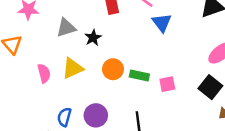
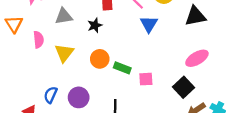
black star: (93, 38) -> (95, 25), moved
yellow triangle: (73, 68) -> (64, 53), turned -36
pink semicircle: (44, 73) -> (38, 40), moved

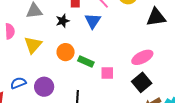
blue triangle: (149, 24) -> (93, 21), moved
pink ellipse: (197, 58) -> (142, 57), moved
blue semicircle: (51, 95) -> (18, 83), turned 42

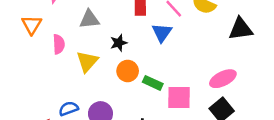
black star: (63, 21) -> (119, 43), moved
pink square: (107, 73) -> (179, 98), size x1.5

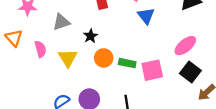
blue triangle: (162, 33) -> (146, 16), moved

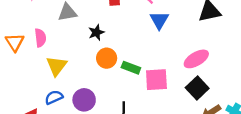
orange triangle: (14, 38) -> (15, 42), moved
yellow triangle: (68, 58) -> (56, 66), moved

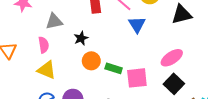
pink semicircle: (40, 38) -> (44, 45), moved
yellow triangle: (56, 66) -> (47, 70), turned -42

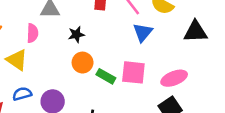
yellow triangle: (47, 70) -> (17, 60), moved
pink square: (137, 78) -> (133, 72), moved

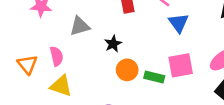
pink semicircle: (32, 33) -> (57, 56), moved

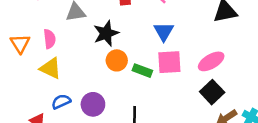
blue triangle: (179, 23) -> (164, 32), moved
black star: (113, 44) -> (106, 33), size x1.5

